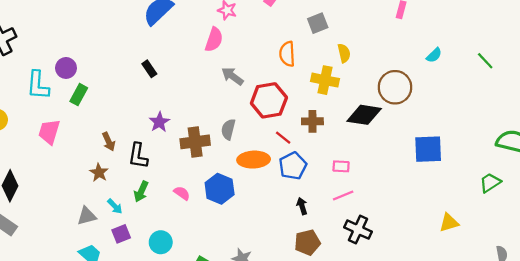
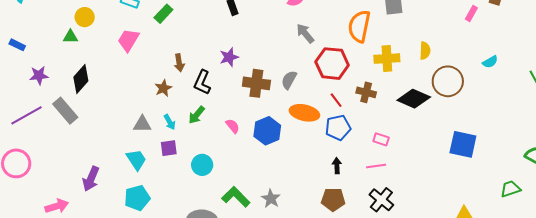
yellow semicircle: (344, 53) -> (425, 51), moved
orange semicircle: (287, 54) -> (359, 26), size x1.4
yellow cross: (325, 80) -> (387, 59), turned -30

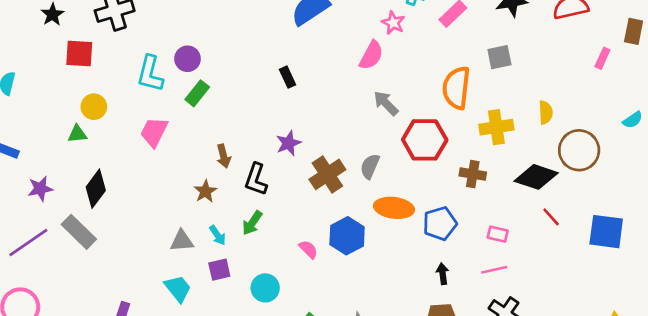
brown cross: (256, 83) -> (327, 174), turned -36
red line: (336, 100) -> (551, 217), moved
pink semicircle: (233, 126) -> (308, 249), moved

